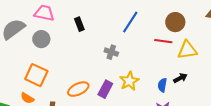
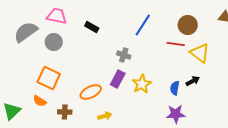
black rectangle: (79, 24) -> (92, 27), turned -40
yellow triangle: (187, 50) -> (200, 53), turned 45
purple rectangle: (105, 89) -> (118, 79), moved

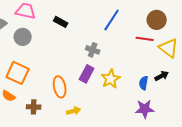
orange ellipse: (91, 92) -> (60, 87), turned -75

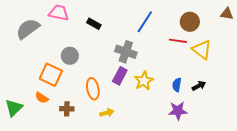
gray circle: (23, 37) -> (70, 56), moved
gray cross: (93, 50) -> (126, 52), size x1.5
black arrow: (162, 76) -> (199, 86), moved

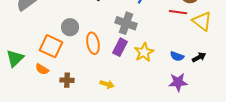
blue semicircle: (177, 85) -> (177, 56), turned -80
orange ellipse: (93, 89) -> (93, 43), moved
green triangle: (14, 108) -> (15, 58), moved
yellow arrow: (107, 113) -> (107, 84), turned 32

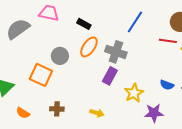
orange ellipse: (93, 43) -> (89, 47), moved, turned 45
yellow star: (144, 52) -> (134, 93), moved
orange semicircle: (42, 69) -> (23, 113), moved
purple star: (178, 82) -> (154, 113), moved

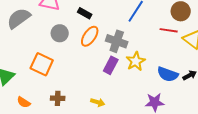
gray circle: (60, 56) -> (60, 33), moved
blue semicircle: (167, 85) -> (168, 74), size x1.5
yellow star: (134, 93) -> (136, 61), moved

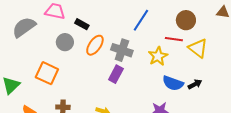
black rectangle: (85, 13) -> (82, 24), moved
yellow star: (136, 61) -> (158, 56), moved

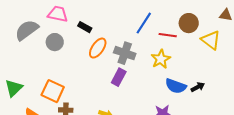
red line: (174, 39) -> (168, 35), moved
gray circle: (65, 42) -> (55, 42), moved
yellow triangle: (198, 48) -> (211, 40), moved
orange square: (47, 73) -> (53, 91), moved

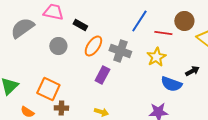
gray circle: (55, 42) -> (58, 46), moved
purple rectangle: (119, 77) -> (102, 75), moved
black arrow: (198, 87) -> (192, 71), moved

